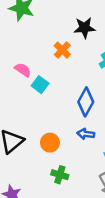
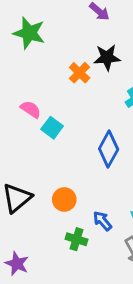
orange cross: (62, 50) -> (80, 73), moved
blue arrow: (86, 134) -> (102, 221), moved, turned 42

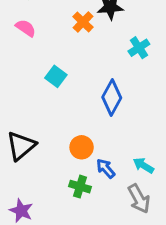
pink semicircle: (31, 109) -> (26, 28), moved
orange circle: (64, 199) -> (82, 147), moved

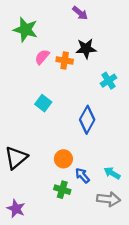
orange cross: (83, 22) -> (65, 60), turned -35
pink semicircle: (26, 28) -> (42, 57), moved, turned -84
gray arrow: (139, 199) -> (108, 199), turned -55

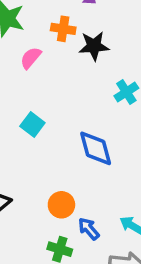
orange cross: (65, 60) -> (63, 29), moved
blue diamond: (87, 120) -> (96, 148), turned -44

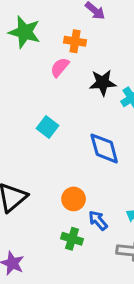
black star: (94, 46) -> (103, 83), moved
pink semicircle: (31, 58) -> (60, 67), moved

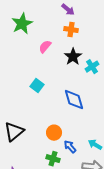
green star: (25, 32) -> (22, 24), turned 30
orange cross: (75, 41) -> (71, 30), moved
black star: (103, 83) -> (73, 57), turned -30

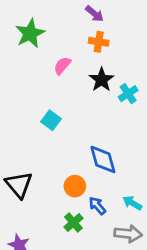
blue diamond: (74, 100) -> (103, 159), moved
black triangle: (14, 132) -> (19, 185), turned -30
green cross: (53, 159) -> (73, 223), turned 32

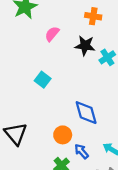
orange cross: (99, 42) -> (93, 16), moved
black star: (101, 80) -> (85, 46), turned -30

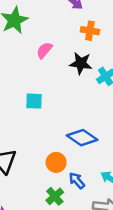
cyan square: (43, 80) -> (34, 101), turned -35
blue diamond: (86, 113) -> (82, 138), turned -40

